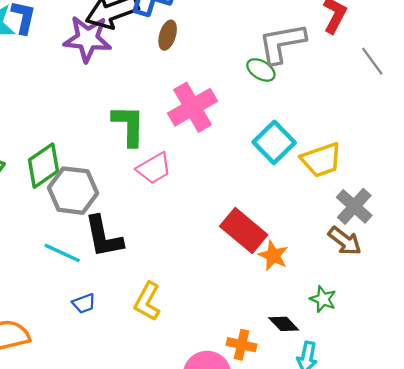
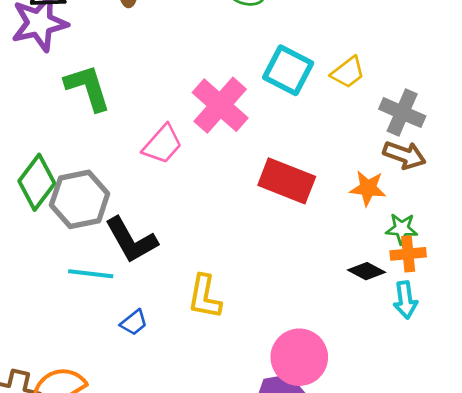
pink cross: (193, 107) -> (220, 105), moved
green L-shape: (129, 125) -> (88, 88), moved
yellow trapezoid: (321, 160) -> (348, 72), size x0.7
orange star: (273, 256) -> (368, 188), moved
orange cross: (242, 345) -> (408, 254), moved

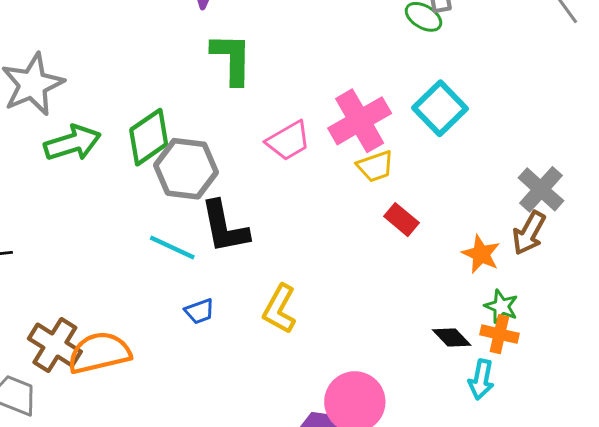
yellow trapezoid: (348, 72) -> (375, 166), moved
brown arrow: (404, 155) -> (529, 233), turned 81
red rectangle: (287, 181) -> (401, 220), size x0.6

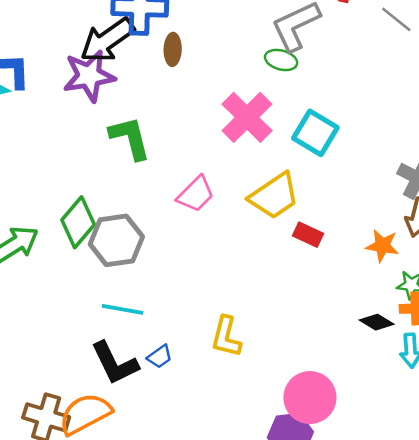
pink cross: (360, 121) -> (247, 117), moved
yellow trapezoid: (375, 166) -> (274, 196), size x1.6
black L-shape: (225, 227) -> (115, 363), moved

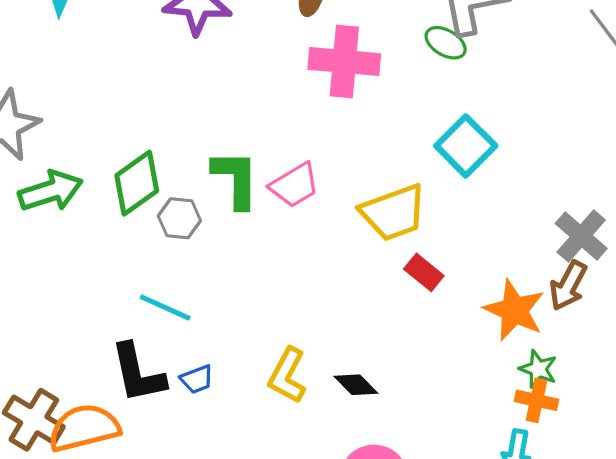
pink cross: (247, 117) -> (344, 62), moved, turned 36
green L-shape: (130, 138) -> (236, 179), moved
gray hexagon: (116, 240) -> (179, 218), size x0.6
orange star: (382, 246) -> (514, 310), size x1.4
black diamond: (377, 322) -> (356, 385), moved

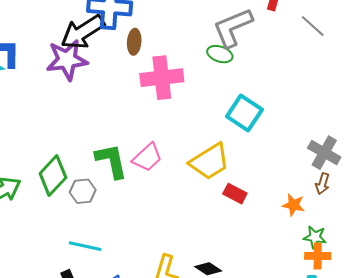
brown arrow: (568, 286) -> (323, 184), size x0.7
orange star: (514, 310) -> (293, 205), size x0.6

